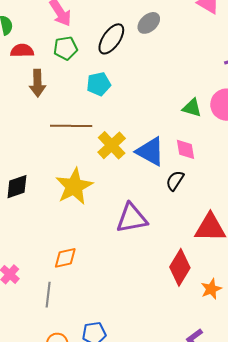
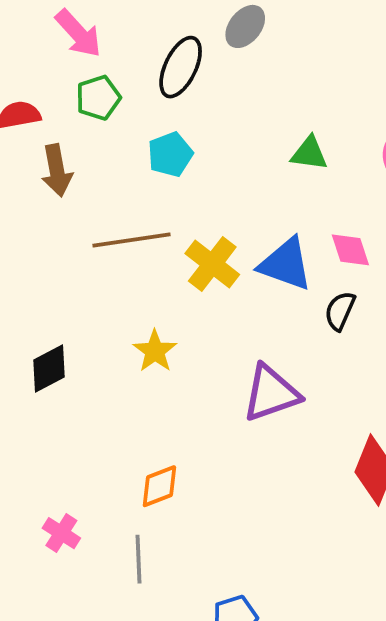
green triangle: (192, 108) -> (309, 153), moved
yellow star: (74, 186) -> (155, 351), size x0.6

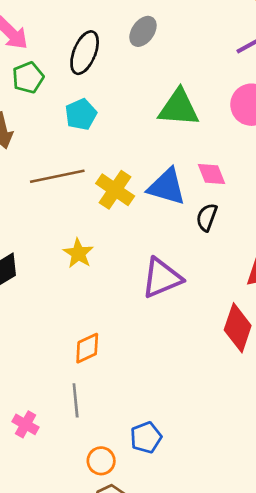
gray ellipse: (245, 26) -> (143, 31), moved
green triangle: (309, 153) -> (179, 108), size x1.6
pink cross: (61, 533) -> (26, 424), moved

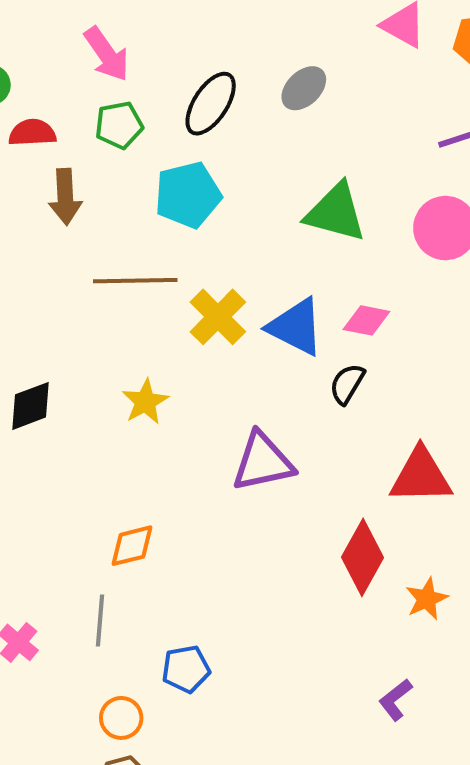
cyan pentagon: (81, 114) -> (188, 195), size x1.4
pink diamond: (212, 174) -> (366, 320), turned -68
blue pentagon: (146, 437) -> (186, 669), moved

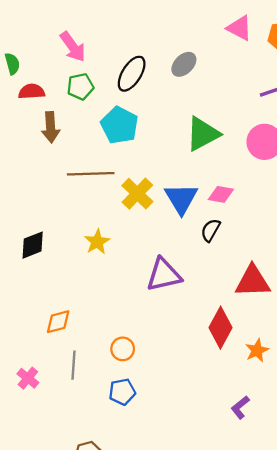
cyan pentagon: (188, 195) -> (120, 125), turned -30
green triangle: (336, 212) -> (203, 134), turned -42
blue triangle: (296, 327) -> (181, 199), turned 33
orange diamond: (132, 546) -> (58, 322), moved
orange circle: (121, 718) -> (123, 349), moved

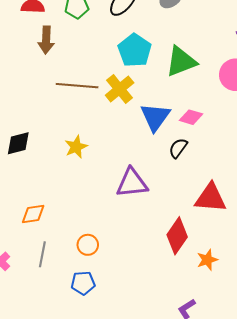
cyan pentagon: (120, 125) -> (135, 50), moved
yellow cross: (137, 194) -> (120, 89), moved

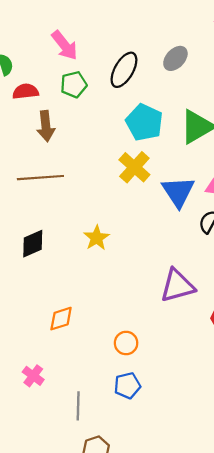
brown line: (77, 86) -> (40, 178), moved
purple triangle: (132, 183) -> (177, 286), moved
gray line: (42, 254) -> (78, 406), moved

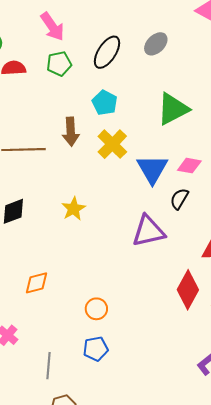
cyan pentagon: (144, 122) -> (105, 103), moved, size x0.7
brown arrow: (46, 126) -> (71, 132), moved
purple triangle: (177, 286) -> (148, 231), moved

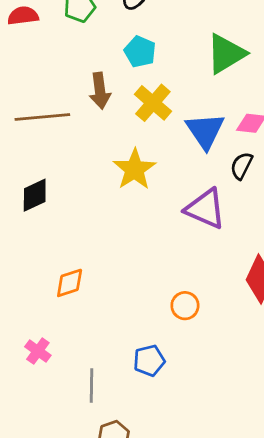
yellow star: (74, 209) -> (135, 169), moved, size x1.4
purple triangle: (148, 231) -> (205, 209), turned 40
orange circle: (96, 309) -> (185, 306), moved

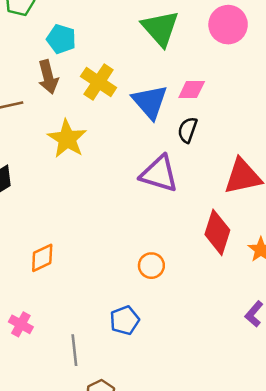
cyan pentagon: (140, 52) -> (61, 39), moved
green triangle: (226, 54) -> (160, 28), turned -33
yellow star: (135, 169) -> (67, 139), moved

